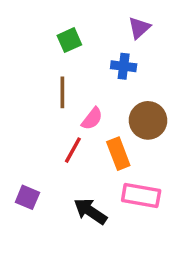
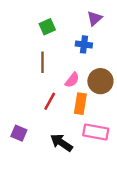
pink semicircle: (92, 119) -> (72, 80), moved
orange rectangle: (118, 154) -> (80, 104), turned 30

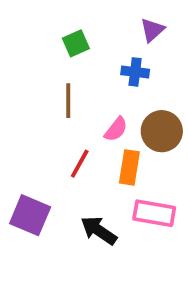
purple square: (19, 133) -> (30, 215), size x1.5

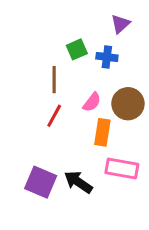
green square: (76, 43) -> (77, 49), moved
red line: (80, 164) -> (54, 116), moved
purple square: (30, 215) -> (41, 182), moved

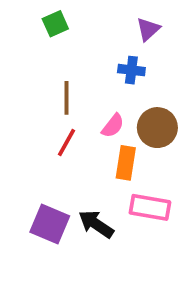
green square: (77, 49) -> (55, 24), moved

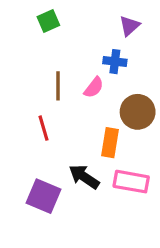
pink semicircle: (113, 126) -> (94, 88), moved
red line: (66, 142) -> (44, 128), moved, turned -45
black arrow: (96, 224) -> (84, 177), moved

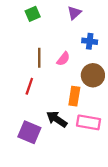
purple triangle: (129, 26) -> (74, 13), moved
blue cross: (115, 62) -> (90, 41), moved
red line: (44, 128) -> (29, 86), turned 35

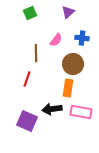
pink semicircle: (63, 59) -> (56, 40), moved
brown circle: (93, 75) -> (73, 64), moved
black arrow: (57, 119) -> (52, 109), turned -42

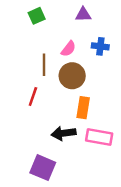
purple triangle: (68, 12) -> (83, 15), turned 40
brown circle: (73, 64) -> (72, 76), moved
purple square: (27, 121) -> (43, 168), moved

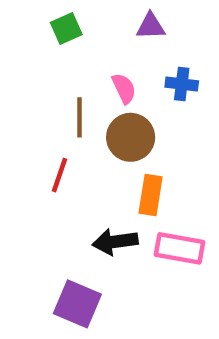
pink semicircle: (68, 49) -> (124, 88), turned -63

